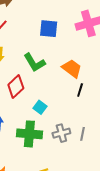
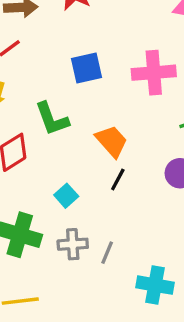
blue square: (49, 29) -> (87, 68), turned -30
cyan square: (40, 107) -> (66, 196), moved

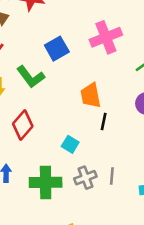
green L-shape: (52, 119) -> (31, 77), moved
orange trapezoid: (112, 141) -> (91, 96), turned -132

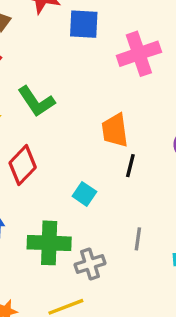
blue square: (57, 49) -> (84, 24), moved, turned 30
gray cross: (85, 178) -> (90, 264), moved

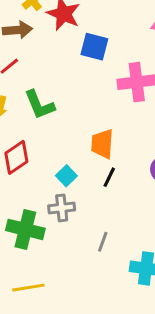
cyan square: (84, 194) -> (66, 176), moved
gray cross: (90, 264) -> (62, 208), moved

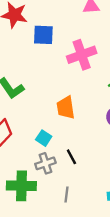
black line: (109, 177) -> (71, 157), moved, turned -42
gray line: (103, 242) -> (66, 195), moved

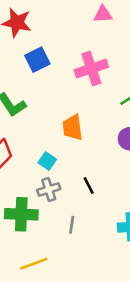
blue square: (43, 35) -> (37, 60), moved, turned -30
black line: (71, 157) -> (89, 186), moved

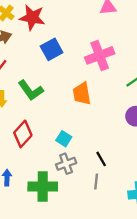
orange trapezoid: (73, 127) -> (82, 94), moved
gray line: (72, 225) -> (96, 182), moved

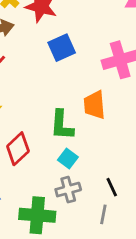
green L-shape: (31, 90) -> (62, 125), moved, turned 35

